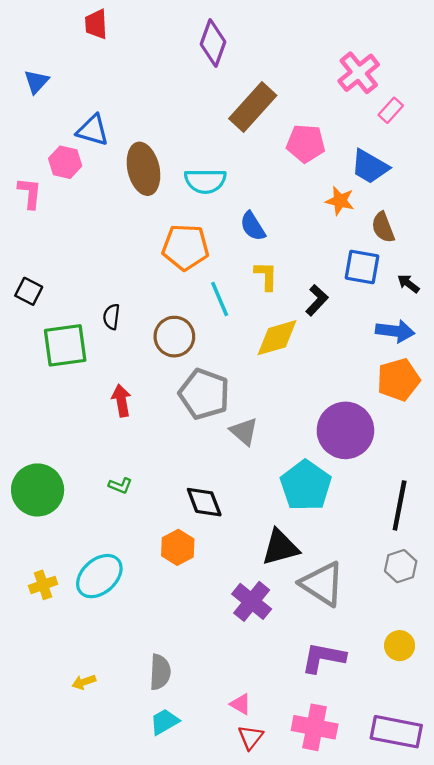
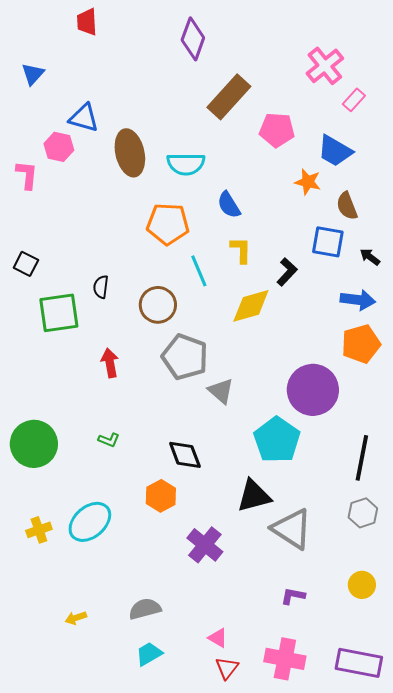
purple cross: (252, 601) -> (205, 545), moved
purple L-shape: (323, 658) -> (293, 596), size x0.6
gray semicircle: (160, 672) -> (145, 609), turned -108

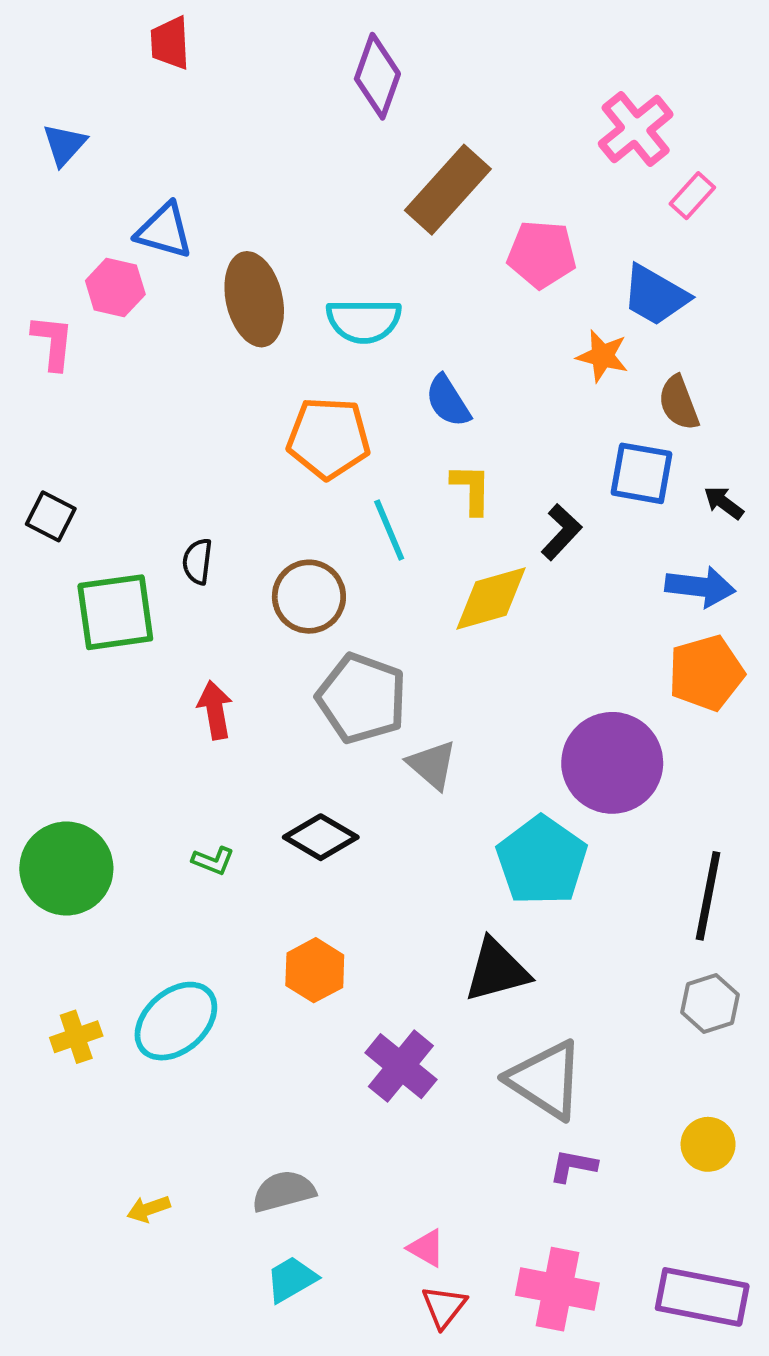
black diamond: (185, 455) -> (321, 837), moved, turned -39
gray triangle: (292, 529) -> (546, 1080), moved

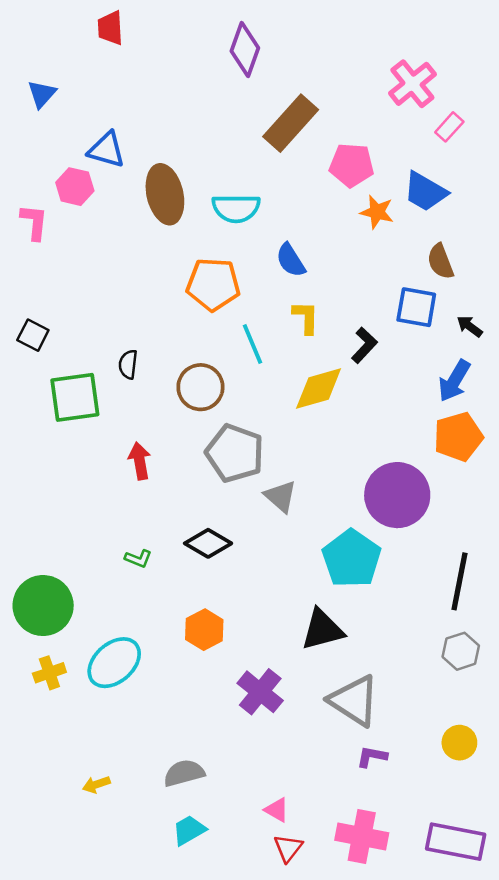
orange star: (602, 356) -> (377, 212), moved
blue arrow: (700, 587) -> (454, 381), turned 114
green circle: (66, 869) -> (43, 606), moved

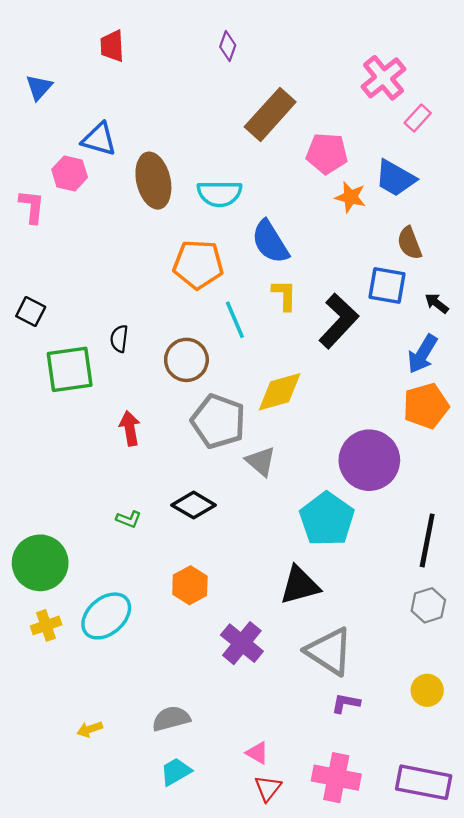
red trapezoid: (110, 28) -> (112, 46), moved
purple diamond: (245, 50) -> (228, 46), size x0.6
blue semicircle: (291, 260) -> (270, 242), size x1.4
black L-shape: (364, 345) -> (339, 321), size x1.6
yellow diamond: (319, 388) -> (280, 392), moved

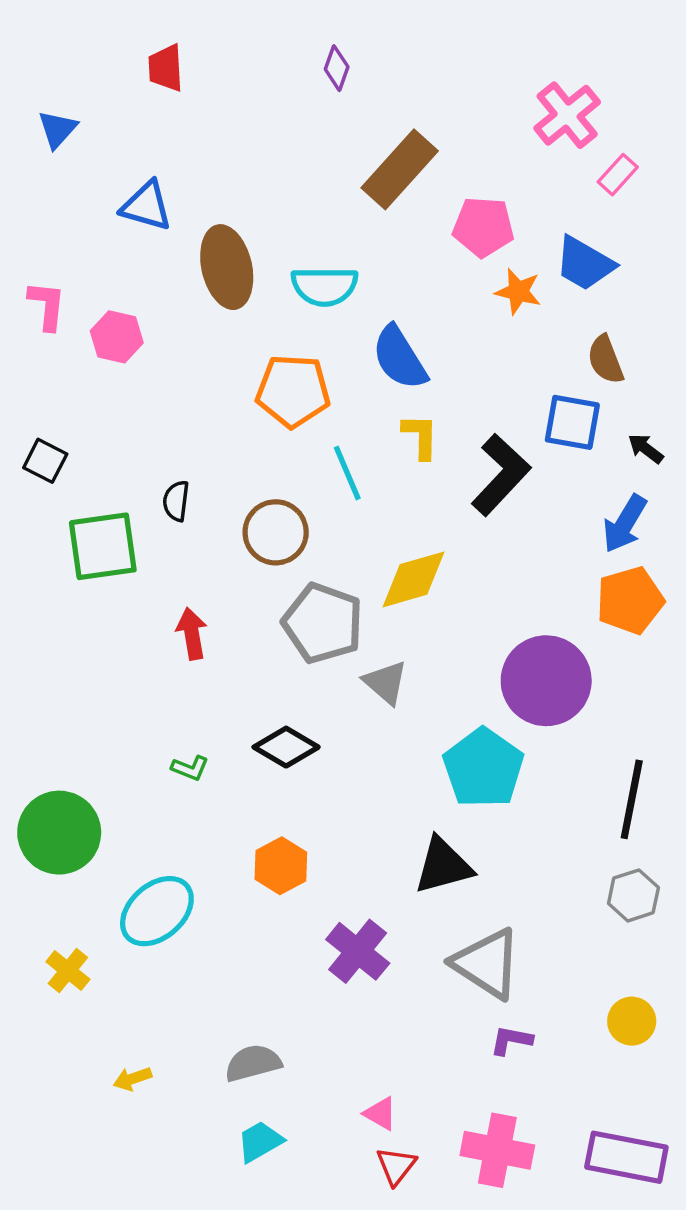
pink hexagon: (70, 173) -> (117, 337), moved
yellow cross: (46, 625) -> (68, 970), moved, turned -32

